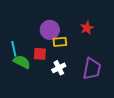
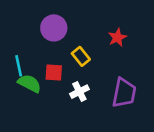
purple circle: (50, 30) -> (54, 28), moved
yellow rectangle: (60, 42) -> (81, 56), turned 56

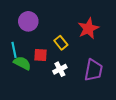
purple circle: (54, 28) -> (28, 21), moved
red star: (117, 37) -> (88, 28), size x1.5

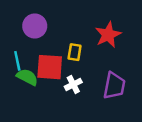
yellow rectangle: (61, 43) -> (75, 52), turned 48
red square: (41, 55) -> (50, 67), size x1.6

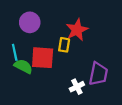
red star: (108, 35) -> (77, 30), moved
white cross: (73, 84) -> (77, 87), moved

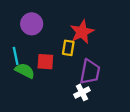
red square: (43, 58) -> (45, 62), size x0.7
purple trapezoid: (98, 74) -> (90, 72), moved

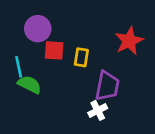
red star: (82, 32) -> (129, 41), moved
red square: (45, 62) -> (54, 50), moved

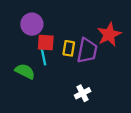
cyan line: (19, 67) -> (43, 56), moved
purple trapezoid: (107, 86) -> (87, 51), moved

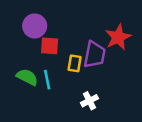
yellow rectangle: (69, 48) -> (75, 63), moved
cyan line: (43, 56) -> (47, 80), moved

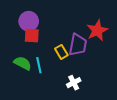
red square: (50, 46) -> (32, 36), moved
yellow rectangle: (75, 63) -> (61, 52), turned -40

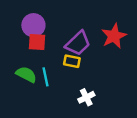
purple trapezoid: (78, 45) -> (78, 43), moved, turned 35
yellow rectangle: (61, 52) -> (72, 61), turned -48

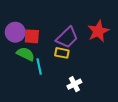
purple circle: (33, 25) -> (15, 32), moved
green semicircle: (26, 74) -> (26, 54), moved

